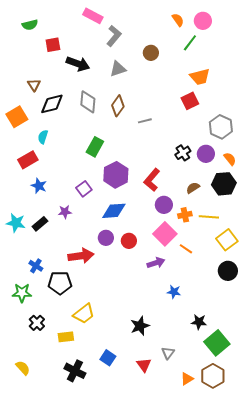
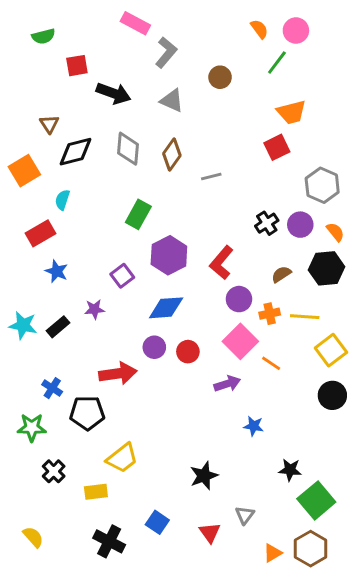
gray triangle: (118, 69) -> (172, 101), turned 42

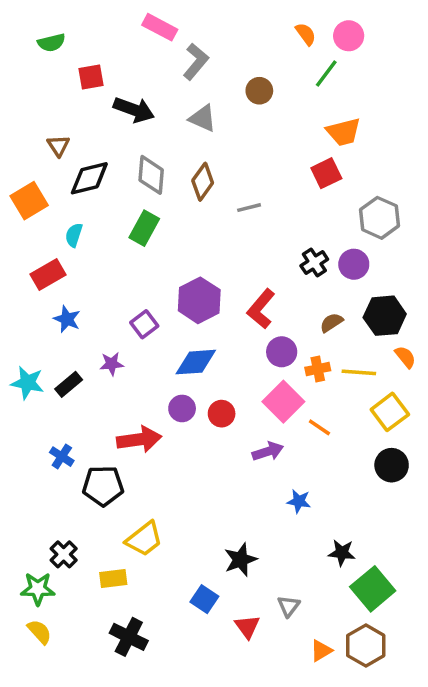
green rectangle: (138, 214) -> (144, 228), moved
orange semicircle: (335, 232) -> (405, 357), moved
green star: (32, 427) -> (38, 589), moved
blue square: (157, 522) -> (204, 599), moved

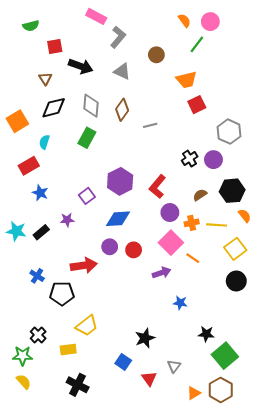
orange trapezoid: (343, 132) -> (186, 80), moved
brown triangle: (58, 146) -> (45, 79), moved

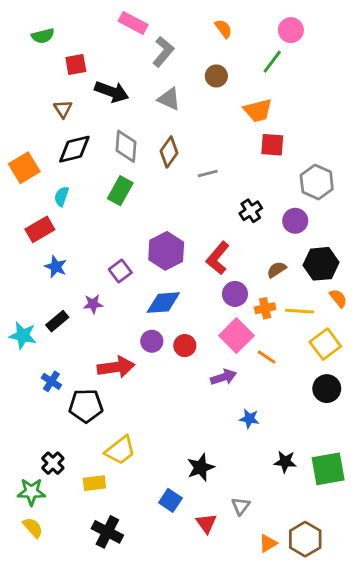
orange semicircle: (184, 21) -> (224, 29), moved
red square: (197, 105) -> (272, 145), turned 30
black cross: (190, 159) -> (251, 211), moved
cyan star: (16, 231) -> (23, 336), moved
green square: (225, 356) -> (328, 469), moved, turned 30

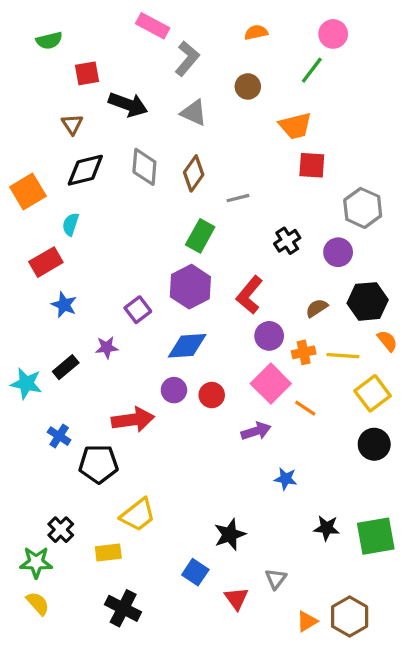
orange semicircle: (224, 29) -> (256, 32), turned -66
green rectangle: (120, 191) -> (200, 236), moved

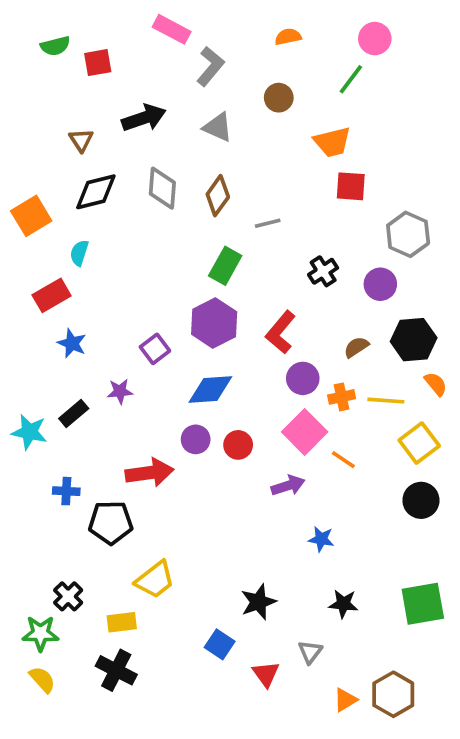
red square: (87, 73) -> (98, 63), moved
black arrow: (128, 105) -> (144, 118), turned -39
blue cross: (59, 436) -> (66, 491), turned -30
black star: (327, 528) -> (343, 604), moved
black cross: (123, 608) -> (116, 670), moved

